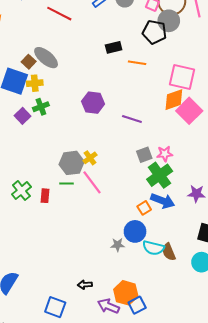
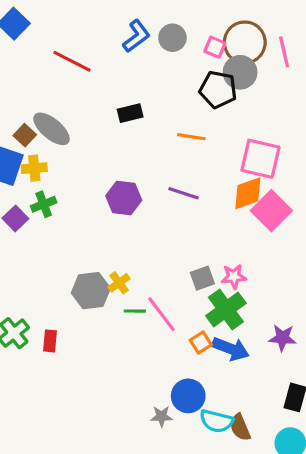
black rectangle: (114, 47) -> (130, 113), moved
purple line: (132, 119) -> (183, 193), moved
pink line: (92, 182) -> (161, 314), moved
green line: (66, 183) -> (135, 311), moved
orange square: (144, 208) -> (201, 343), moved

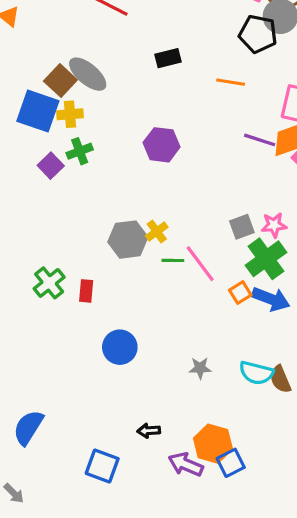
brown square: (25, 135) -> (60, 81), size x1.4
purple line: (183, 193) -> (260, 140), moved
blue circle: (188, 396) -> (120, 347), moved

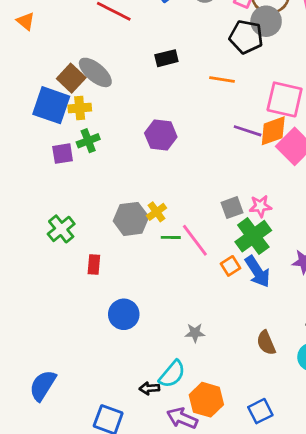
purple square: (51, 166) -> (63, 154), turned 35
green cross: (49, 283) -> (61, 229), moved
blue arrow: (271, 299) -> (258, 272), turned 36
cyan semicircle: (256, 373) -> (172, 374), moved, turned -64
blue square: (231, 463) -> (260, 411), moved

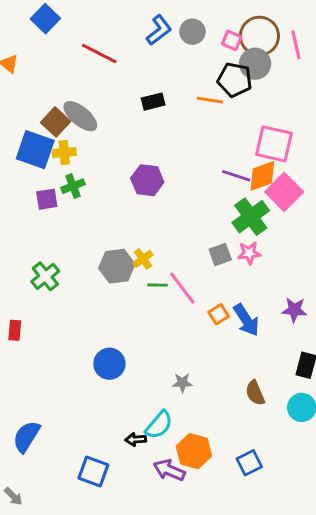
orange line: (222, 80) -> (210, 100), moved
green cross: (253, 236) -> (251, 217), moved
red rectangle: (94, 265) -> (15, 330), moved

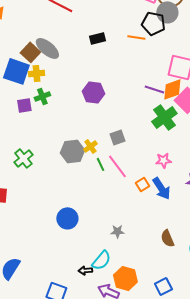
pink star: (249, 253) -> (163, 160), moved
gray square: (220, 254) -> (117, 137), moved
green line: (158, 285) -> (100, 164), turned 64

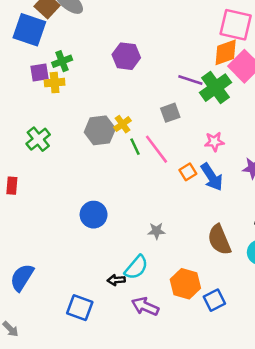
yellow cross: (36, 73) -> (55, 83), moved
purple line: (154, 89) -> (190, 80), moved
gray square: (117, 137) -> (170, 113), moved
brown semicircle: (167, 238) -> (219, 240), size x1.4
orange hexagon: (125, 278) -> (185, 284), moved

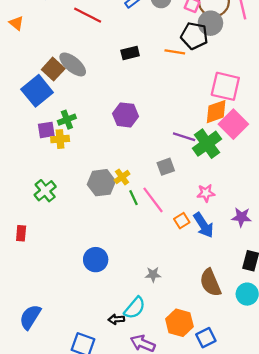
blue square: (29, 30) -> (37, 91), turned 32

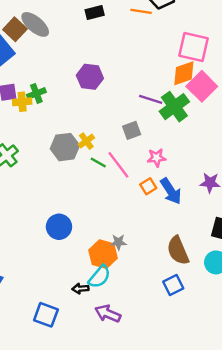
green cross: (67, 120) -> (36, 93), moved
pink star: (206, 193) -> (157, 158), moved
green line: (134, 198) -> (98, 162), turned -35
orange hexagon: (179, 323) -> (103, 254), moved
blue square: (206, 338) -> (173, 285), moved

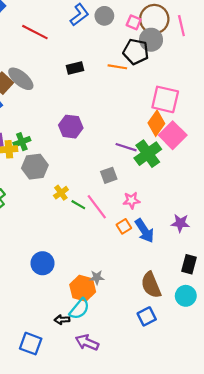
orange diamond: (184, 73) -> (156, 123), turned -35
yellow cross: (86, 141) -> (61, 193), moved
gray hexagon: (65, 147) -> (35, 167), moved

